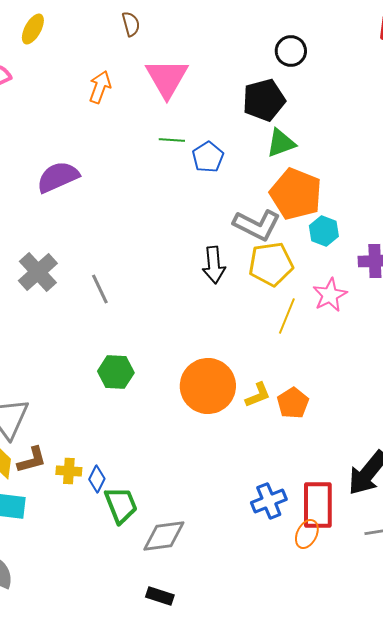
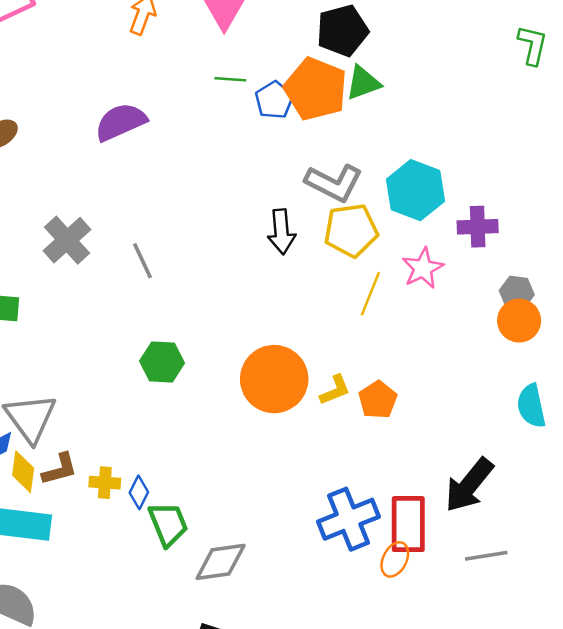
purple semicircle: (58, 177) -> (121, 122), moved
orange pentagon: (296, 194) -> (316, 89), moved
cyan hexagon: (324, 231) -> (416, 190), size x1.6
blue cross: (269, 501) -> (348, 519), size x1.4

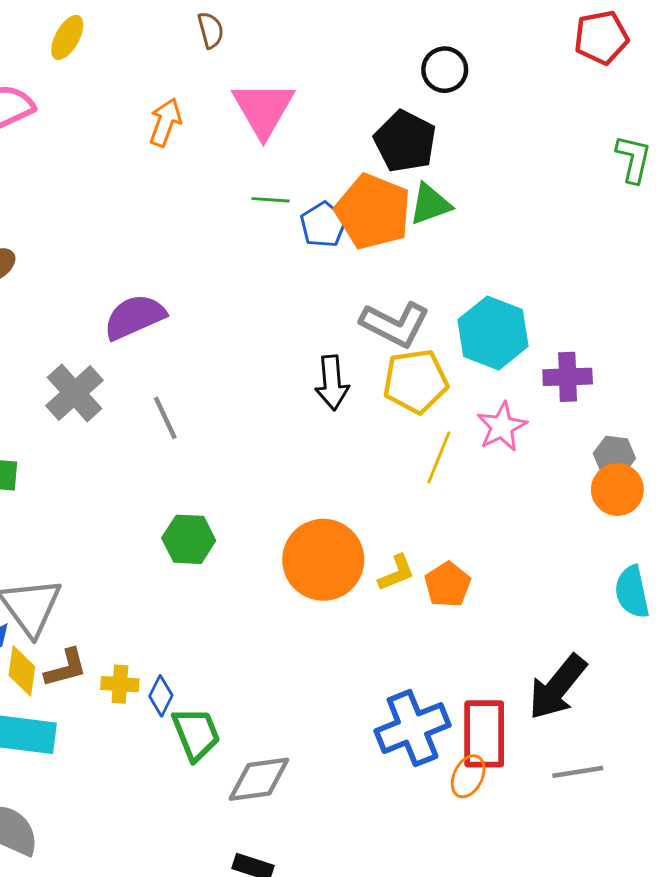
black pentagon: (342, 31) -> (405, 141), turned -30
purple semicircle: (121, 122) -> (135, 317), moved

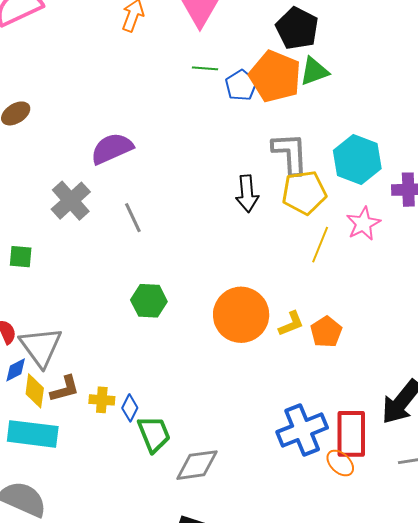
gray L-shape: (395, 324) -> (290, 153), turned -120
orange ellipse: (468, 776) -> (340, 463), turned -72

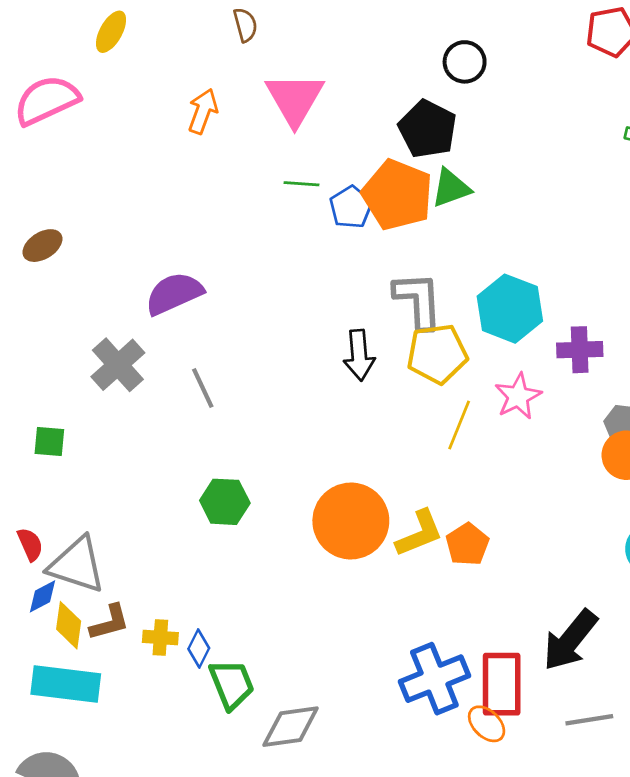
yellow L-shape: (291, 324) -> (419, 533), size x1.4
gray triangle: (41, 347) -> (77, 565), turned -36

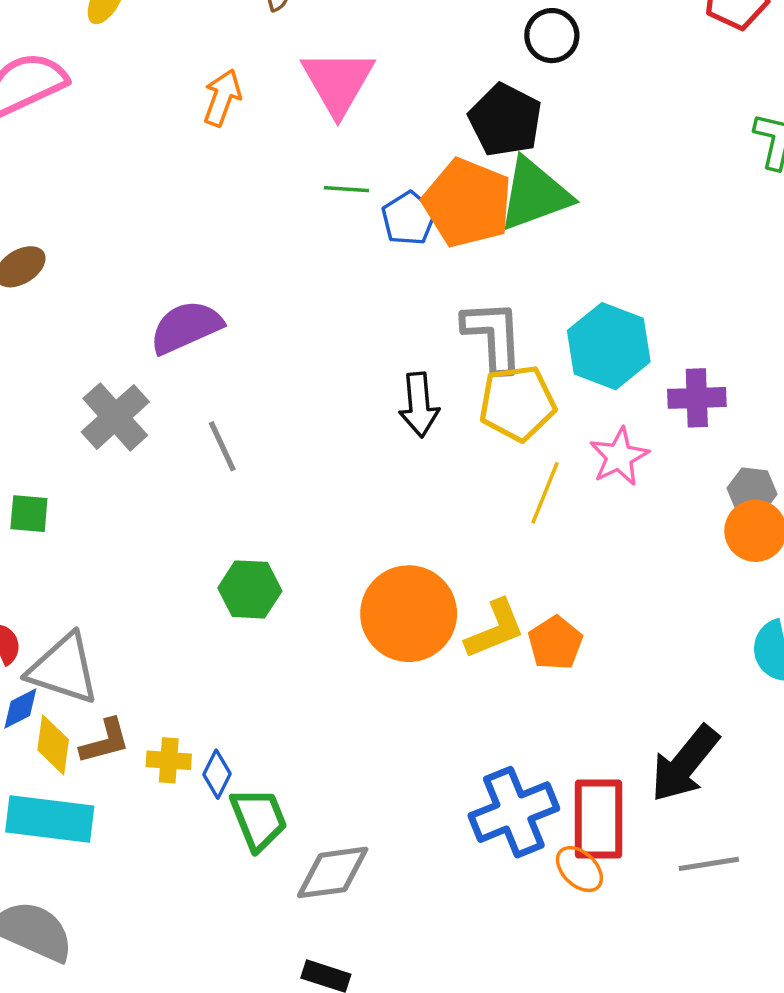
green triangle: (451, 188) -> (535, 194), size x1.5

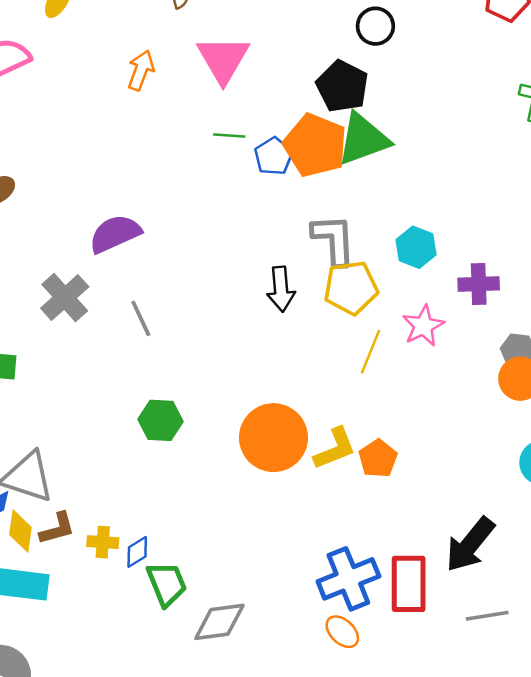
cyan hexagon: (609, 346) -> (416, 247), size x0.7
blue diamond: (217, 774) -> (137, 552), turned 32
orange ellipse: (579, 869) -> (342, 632), moved

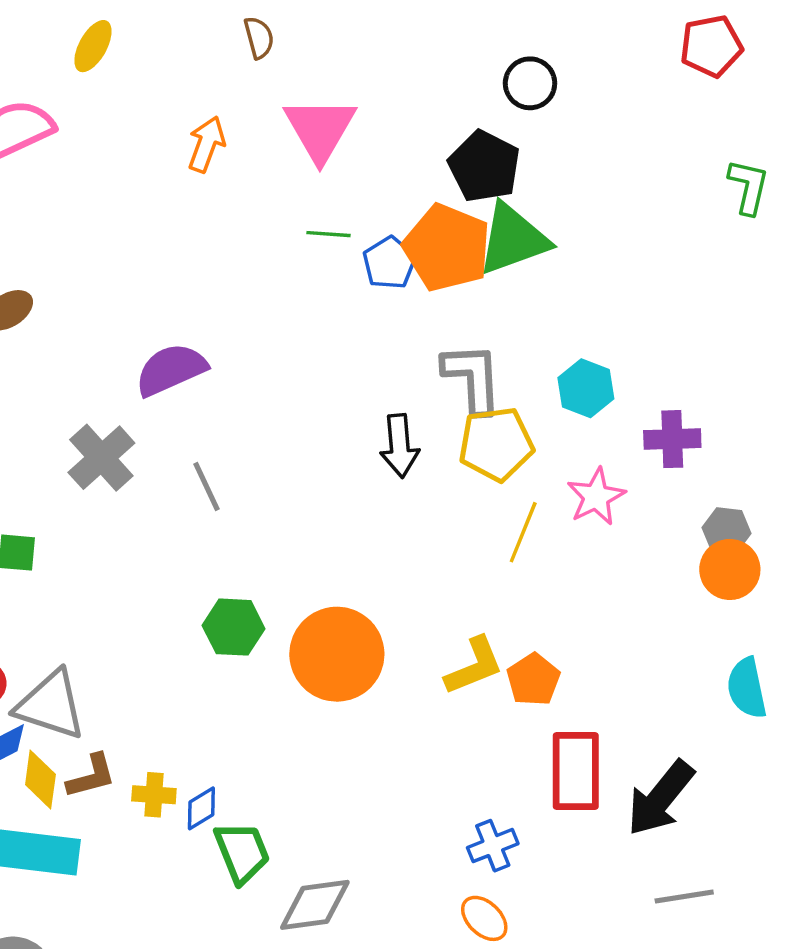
orange circle: (273, 438) -> (337, 654), moved
blue cross: (348, 579) -> (493, 846), size x0.6
red rectangle: (409, 584) -> (576, 771), moved

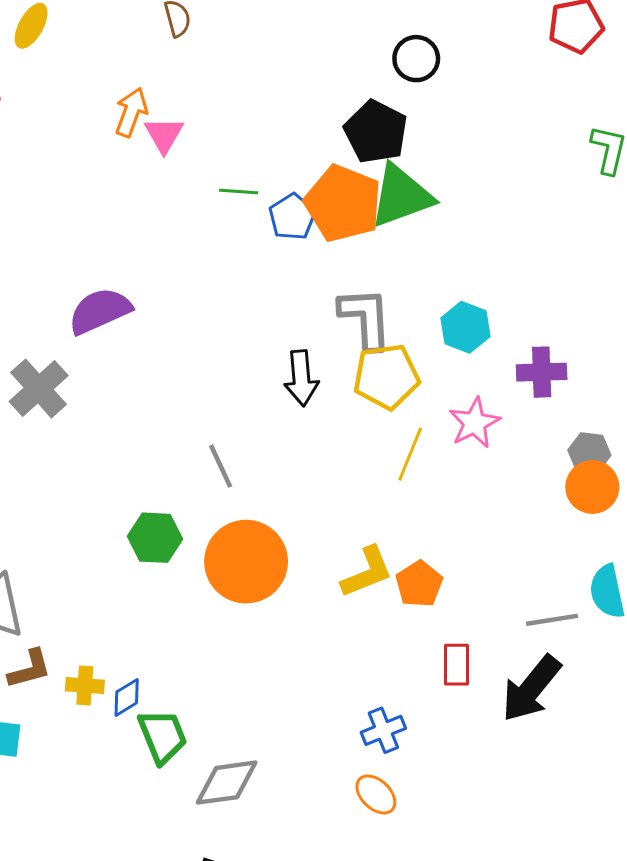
pink triangle: (320, 129) -> (164, 135), moved, size x0.6
gray line: (206, 486) -> (221, 466), moved
red rectangle: (576, 771) -> (456, 665), size x0.6
gray line: (684, 896) -> (552, 620), moved

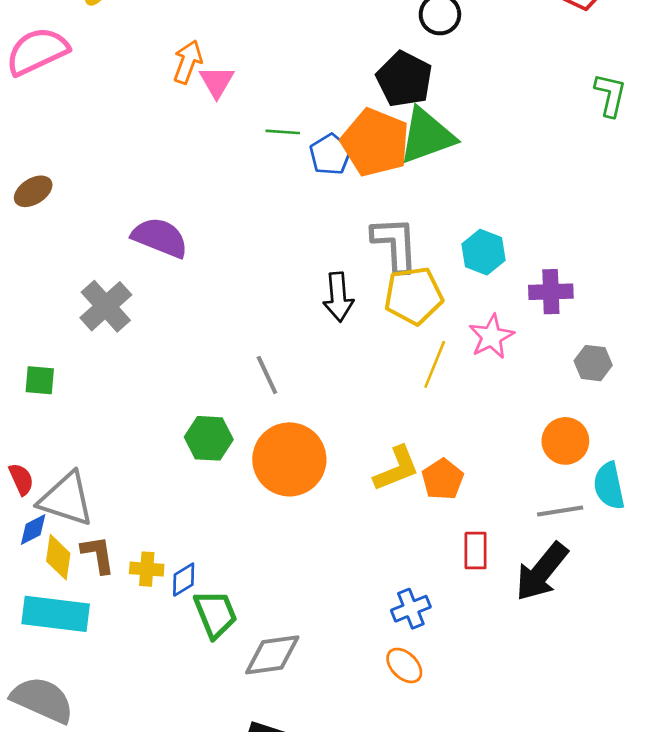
purple semicircle: (100, 311) -> (160, 238), turned 46
orange circle: (592, 487) -> (565, 441), moved
brown L-shape: (30, 669) -> (98, 555), turned -84

